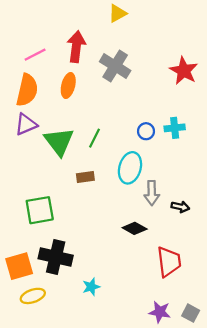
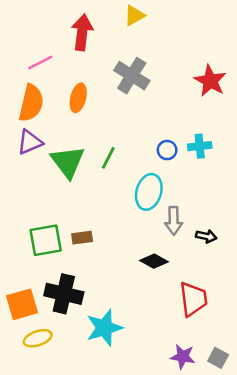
red arrow: (76, 47) -> (82, 32), moved
brown rectangle: (85, 177) -> (82, 238), moved
cyan star: (91, 287) -> (104, 328), size x1.8

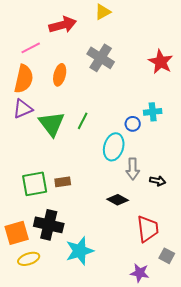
red arrow: (82, 32) -> (63, 25), turned 68
blue circle: (167, 150) -> (133, 124), moved
gray square: (218, 358) -> (167, 256), moved

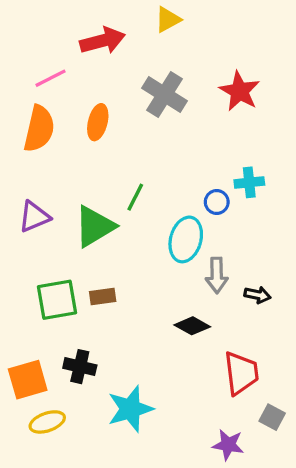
red star: (161, 62) -> (240, 91), moved
purple triangle: (23, 109) -> (34, 217), moved
green triangle: (52, 124) -> (94, 226), moved, turned 36
black cross: (49, 225) -> (80, 367), size x0.7

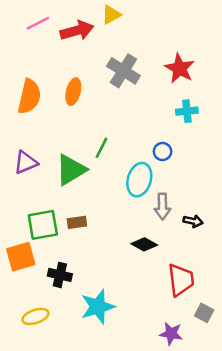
yellow triangle: (168, 20) -> (111, 15), moved
pink line: (51, 78) -> (38, 23), moved
cyan cross: (249, 182) -> (187, 111), moved
orange square: (28, 380) -> (21, 257), moved

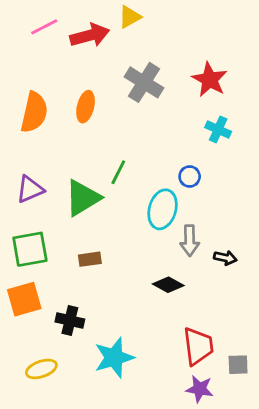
cyan cross: (187, 111) -> (218, 129), turned 30
green square: (43, 225) -> (30, 249), moved
red trapezoid: (181, 280) -> (198, 346), moved
gray square: (204, 313) -> (238, 365), turned -30

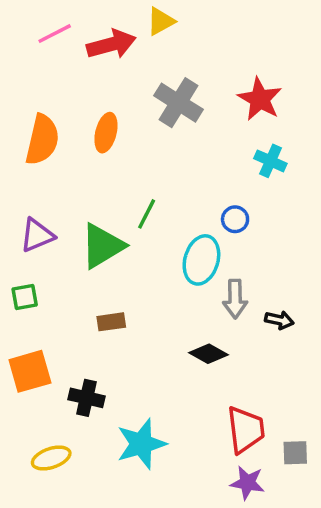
green square: (30, 249) -> (25, 297), moved, size x0.6

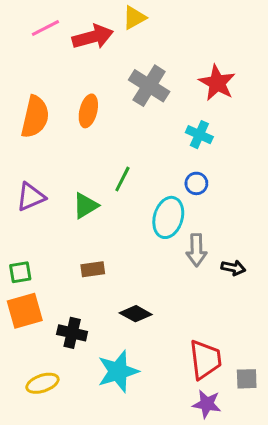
cyan cross: (270, 161) -> (199, 135), moved
green triangle: (102, 246) -> (85, 206), size x0.7
green square: (25, 297) -> (20, 272), moved
black diamond: (209, 354) -> (136, 314), moved

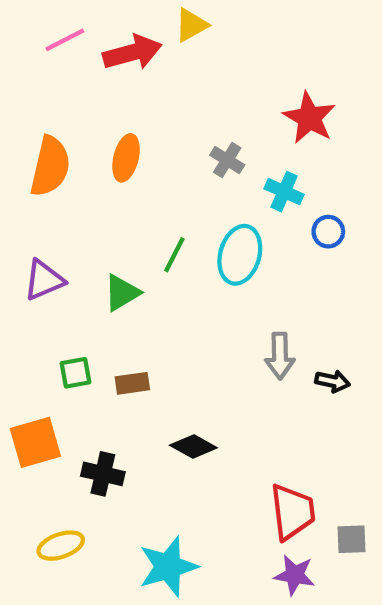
gray cross: (149, 86) -> (227, 160), moved, size x0.6
blue circle: (196, 183) -> (328, 232), moved
cyan ellipse: (168, 217) -> (240, 255), moved
green square: (20, 272) -> (75, 373), moved
cyan star: (118, 371) -> (168, 567), moved

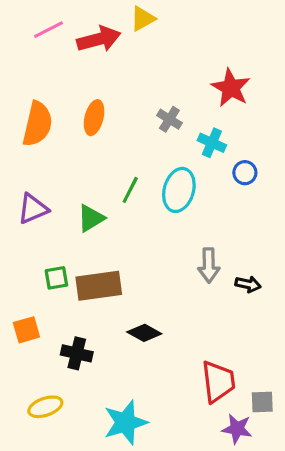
brown rectangle: (132, 383) -> (99, 286), size x1.8
orange square: (35, 442) -> (26, 330), size x0.7
purple star: (295, 575) -> (237, 429), moved

